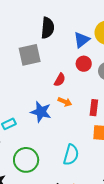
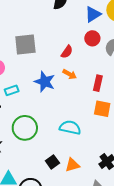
gray square: (30, 55) -> (25, 45), moved
cyan semicircle: (71, 155) -> (70, 128), turned -100

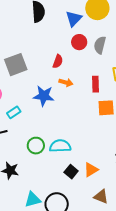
green circle: (25, 128) -> (36, 146), size x0.7
cyan semicircle: (70, 128) -> (60, 146), moved

